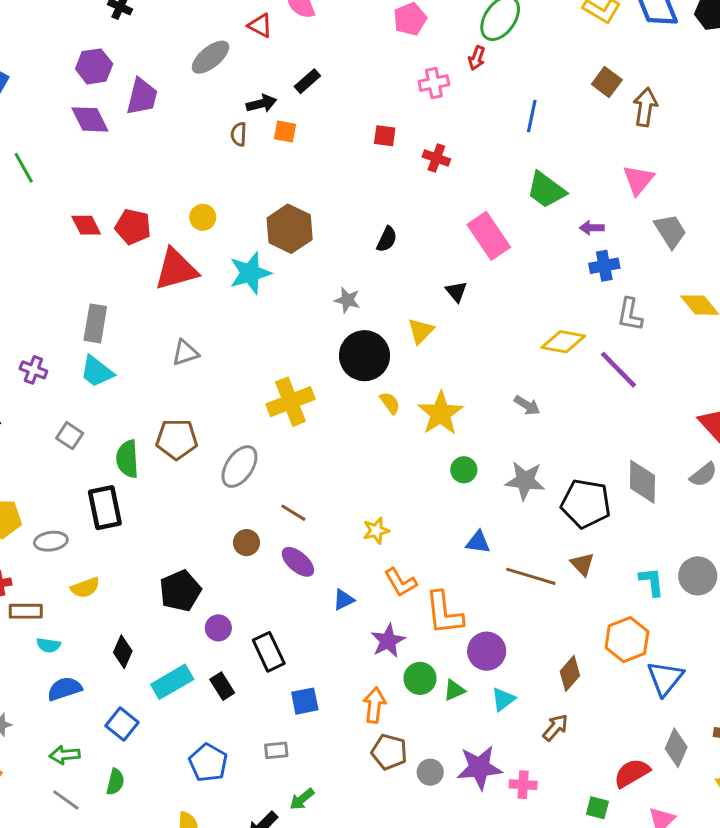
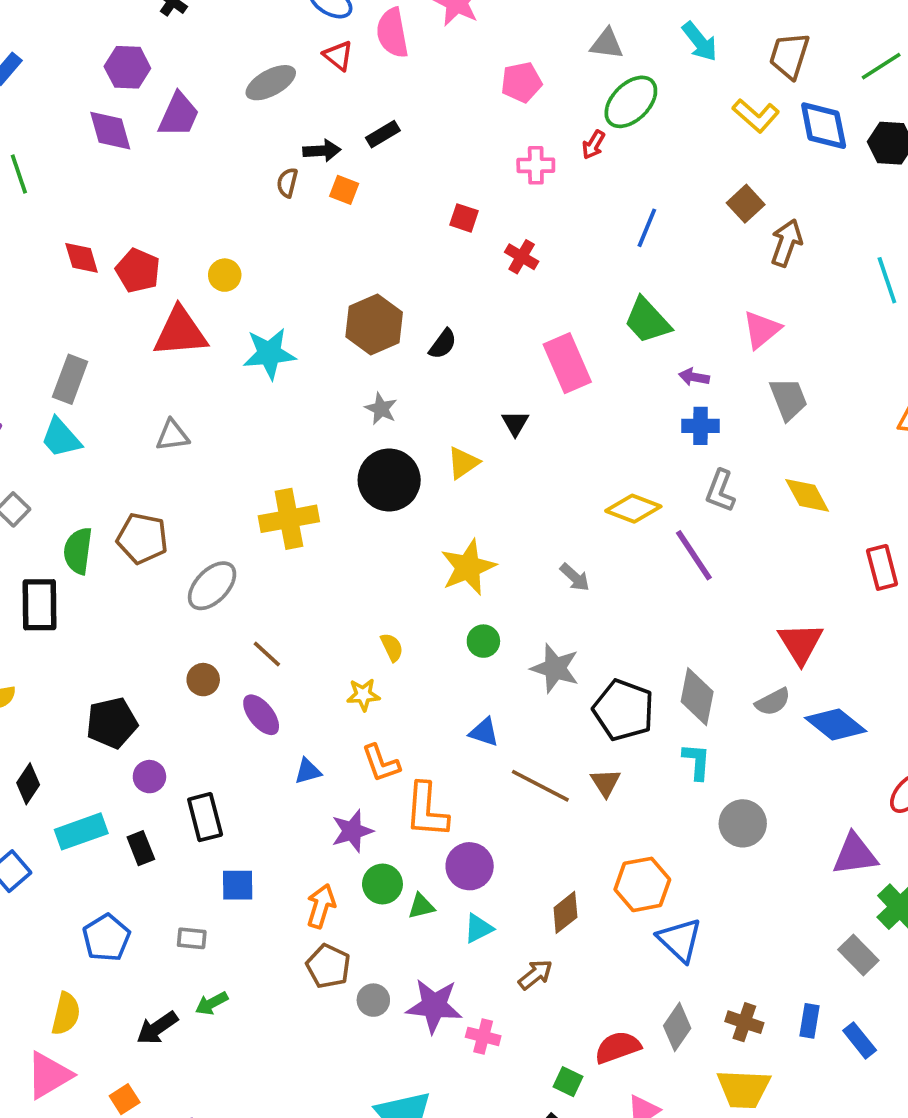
brown hexagon: (290, 229) -> (374, 324), moved
yellow semicircle: (390, 403) -> (392, 647), moved
cyan L-shape: (652, 582) -> (697, 761), moved
blue triangle: (665, 678) -> (680, 940), turned -36

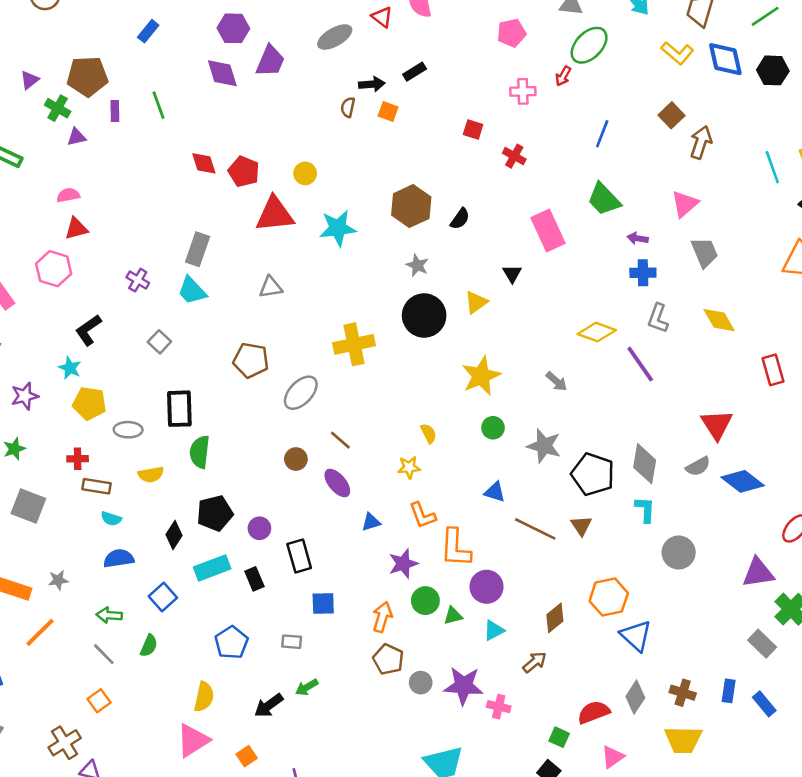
green semicircle: (78, 551) -> (200, 452), moved
black pentagon: (112, 723) -> (215, 513), moved

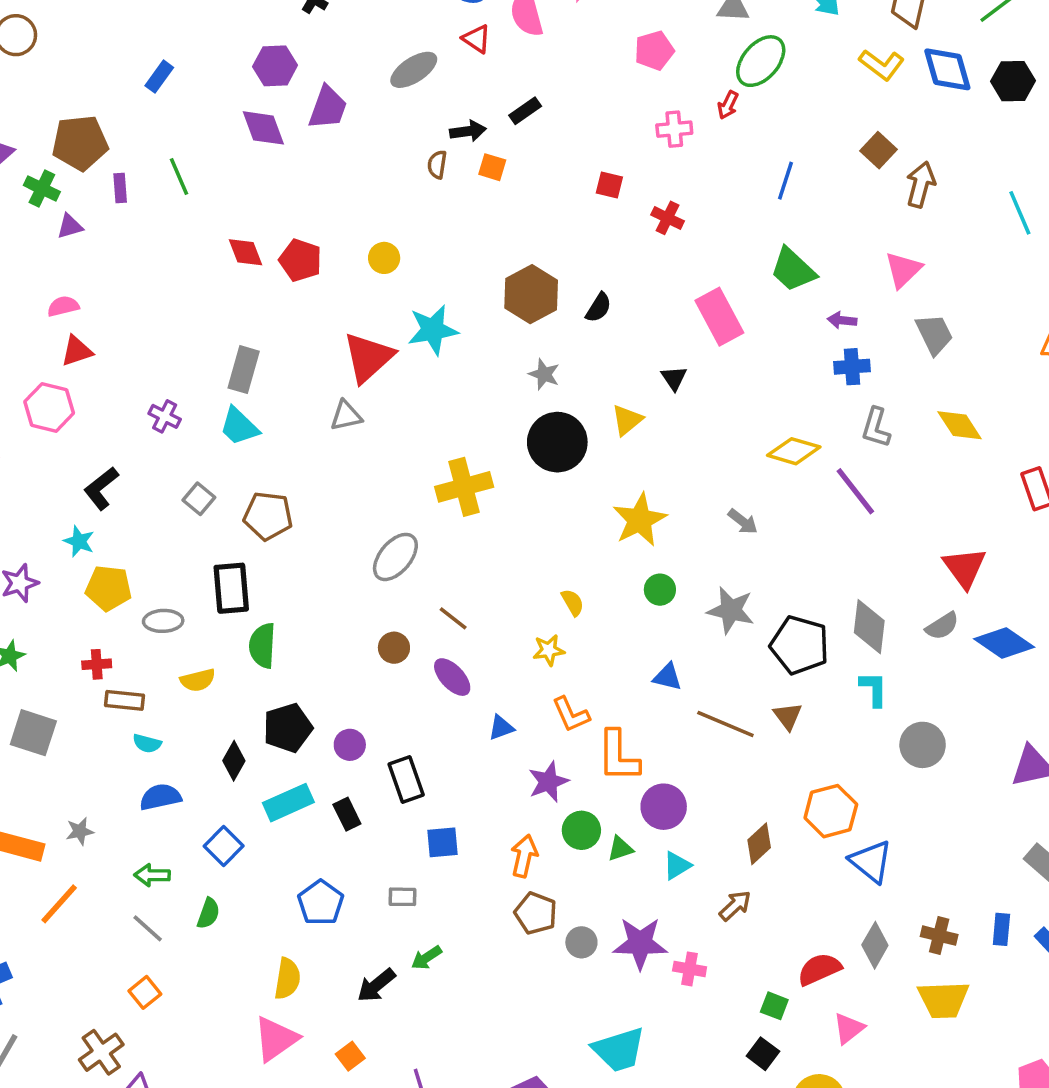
red triangle: (275, 214) -> (368, 357), moved, turned -33
brown pentagon: (251, 360) -> (268, 516), moved

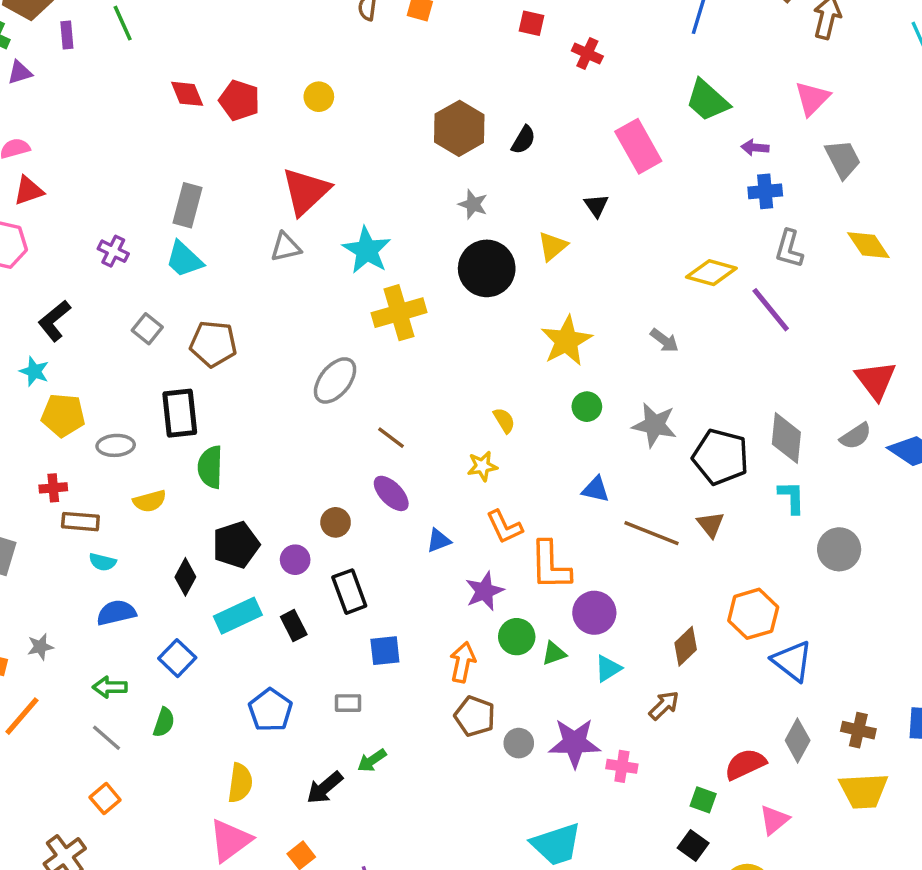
cyan star: (433, 330) -> (367, 250), moved, turned -30
brown circle: (394, 648) -> (336, 522), moved

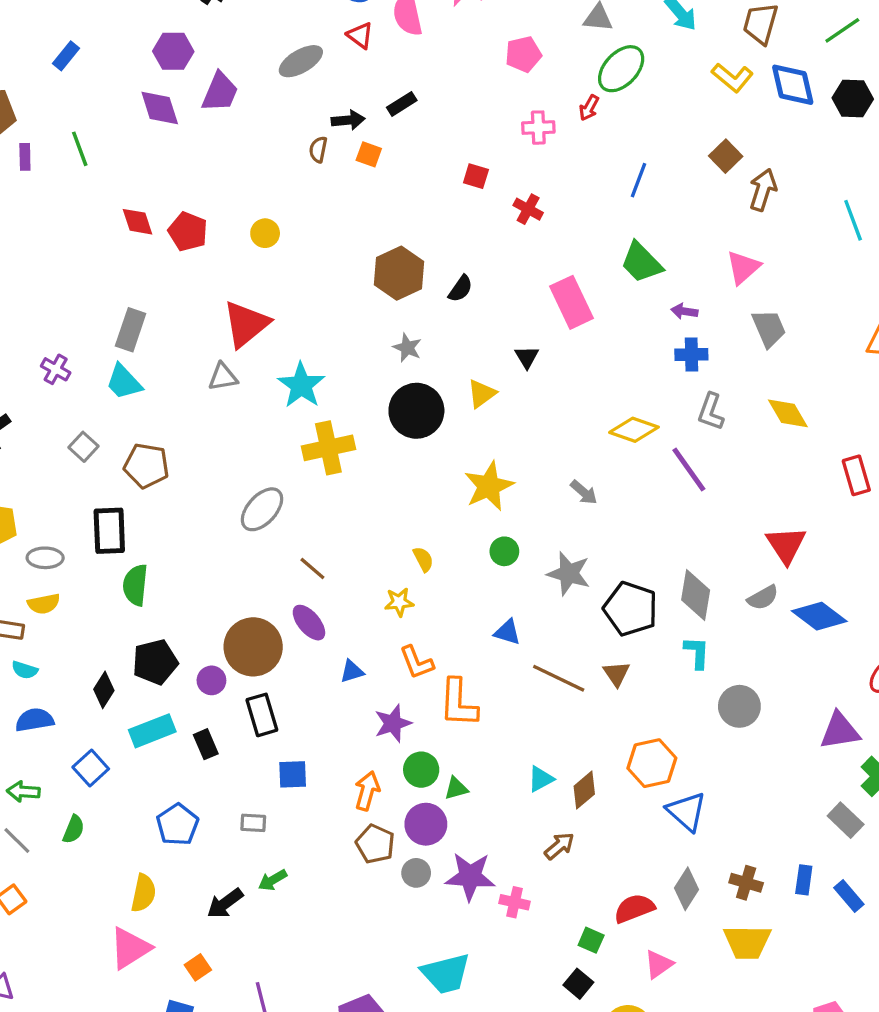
yellow semicircle: (150, 501) -> (44, 604), moved
brown circle: (336, 522) -> (253, 647), size x2.0
purple circle: (594, 613) -> (426, 824), moved
cyan triangle: (608, 668) -> (541, 779), moved

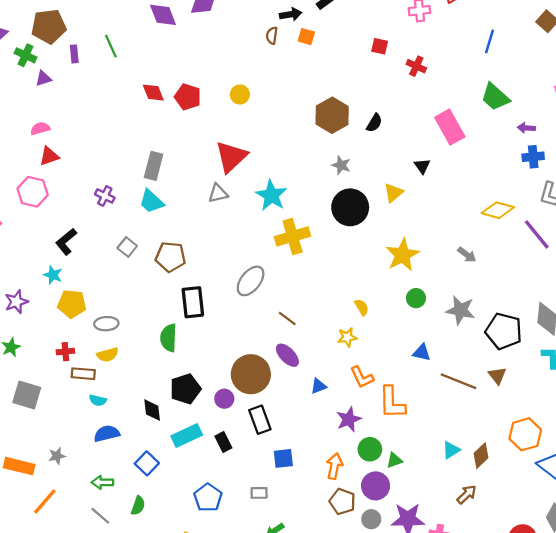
black rectangle: (109, 531) -> (193, 302), moved
black diamond: (104, 690) -> (152, 410), turned -35

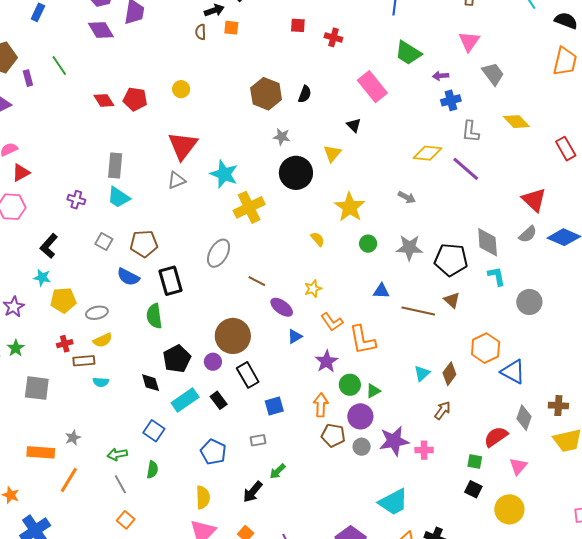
yellow semicircle: (362, 307) -> (318, 239), moved
purple ellipse: (287, 355) -> (282, 307), moved
blue semicircle: (107, 434) -> (128, 277), moved, turned -130
gray line: (100, 516) -> (120, 484), turned 30

